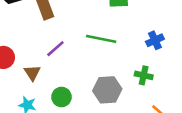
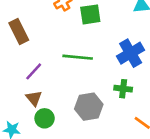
blue cross: (155, 40) -> (131, 53), size x1.5
brown triangle: (32, 73) -> (34, 98), moved

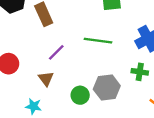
brown triangle: (34, 98) -> (46, 79), moved
green circle: (45, 118) -> (80, 95), moved

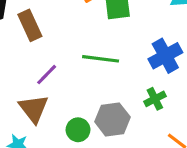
green cross: (140, 72) -> (155, 99), turned -35
brown triangle: (46, 79) -> (34, 109), size x1.5

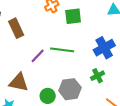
purple line: (47, 75) -> (38, 56), moved
brown triangle: (34, 109) -> (19, 82), turned -40

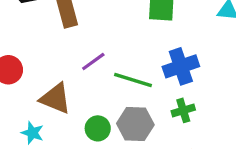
blue cross: (104, 48) -> (181, 66), moved
green line: (62, 50) -> (133, 80), moved

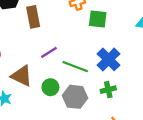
blue cross: (181, 66) -> (109, 59), turned -30
green circle: (98, 128) -> (50, 87), moved

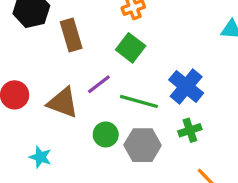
green square: (98, 19) -> (131, 48), moved, turned 36
brown triangle: (22, 76) -> (63, 103), moved

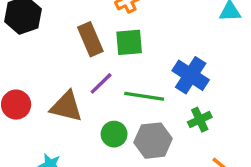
brown rectangle: (71, 35) -> (90, 39), moved
green square: (131, 48) -> (129, 42), turned -36

